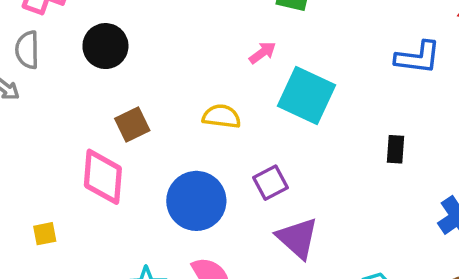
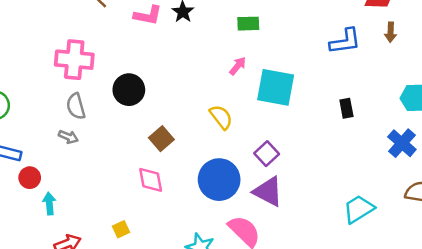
yellow semicircle: (221, 116) -> (221, 117), turned 60
pink diamond: (103, 177) -> (151, 180), size x0.7
purple triangle: (298, 238) -> (268, 191), moved

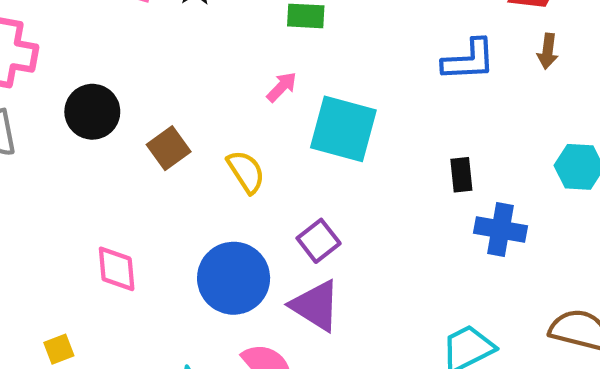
brown square: (161, 139) -> (169, 148), moved
blue cross: (402, 143) -> (501, 229), moved, turned -36

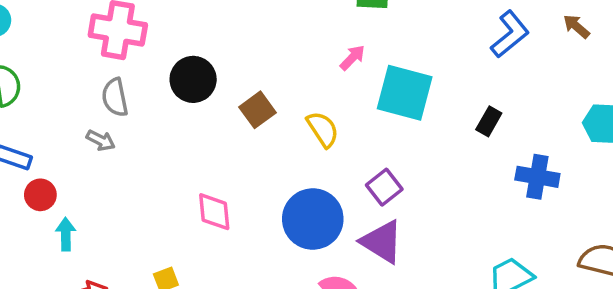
brown arrow: (548, 51) -> (576, 26), turned 124
blue L-shape: (469, 60) -> (510, 34), turned -36
black rectangle: (461, 175) -> (489, 121), moved, turned 36

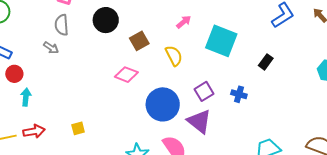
pink arrow: (352, 58) -> (184, 22), moved
blue cross: (537, 177) -> (239, 94), moved, size x0.7
pink diamond: (214, 212) -> (126, 75), moved, turned -70

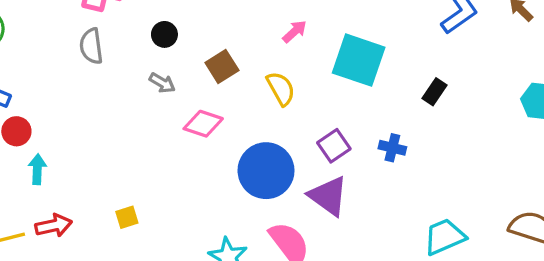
black circle: (106, 20) -> (164, 34), size x0.6
gray arrow: (51, 48) -> (162, 83), moved

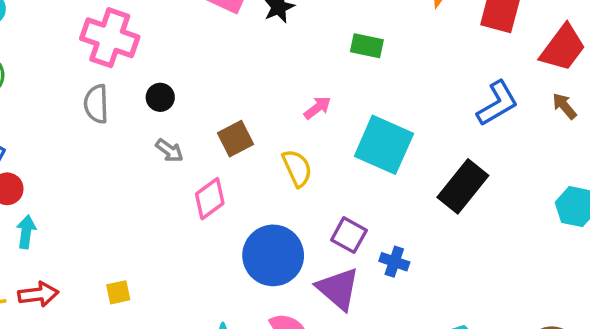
black circle: (164, 34) -> (160, 97), moved
black rectangle: (434, 92) -> (463, 186), size x1.8
pink diamond: (203, 124) -> (210, 199), turned -60
purple square: (334, 146) -> (349, 235), turned -32
blue cross: (392, 148) -> (394, 262), moved

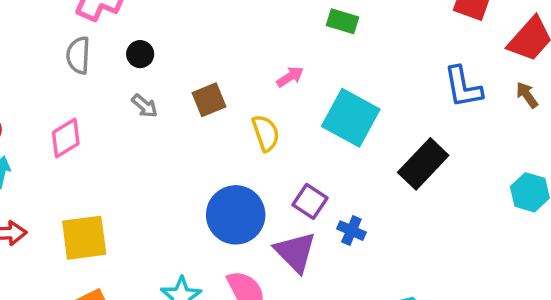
blue L-shape: (497, 103) -> (463, 87), turned 105
pink diamond: (210, 199) -> (66, 138), moved
yellow square: (118, 292) -> (84, 238), size x2.0

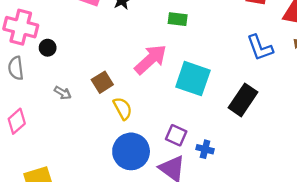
black circle: (140, 54) -> (48, 48), moved
pink arrow: (290, 77) -> (151, 59), size x2.0
yellow semicircle: (266, 133) -> (123, 108), moved

